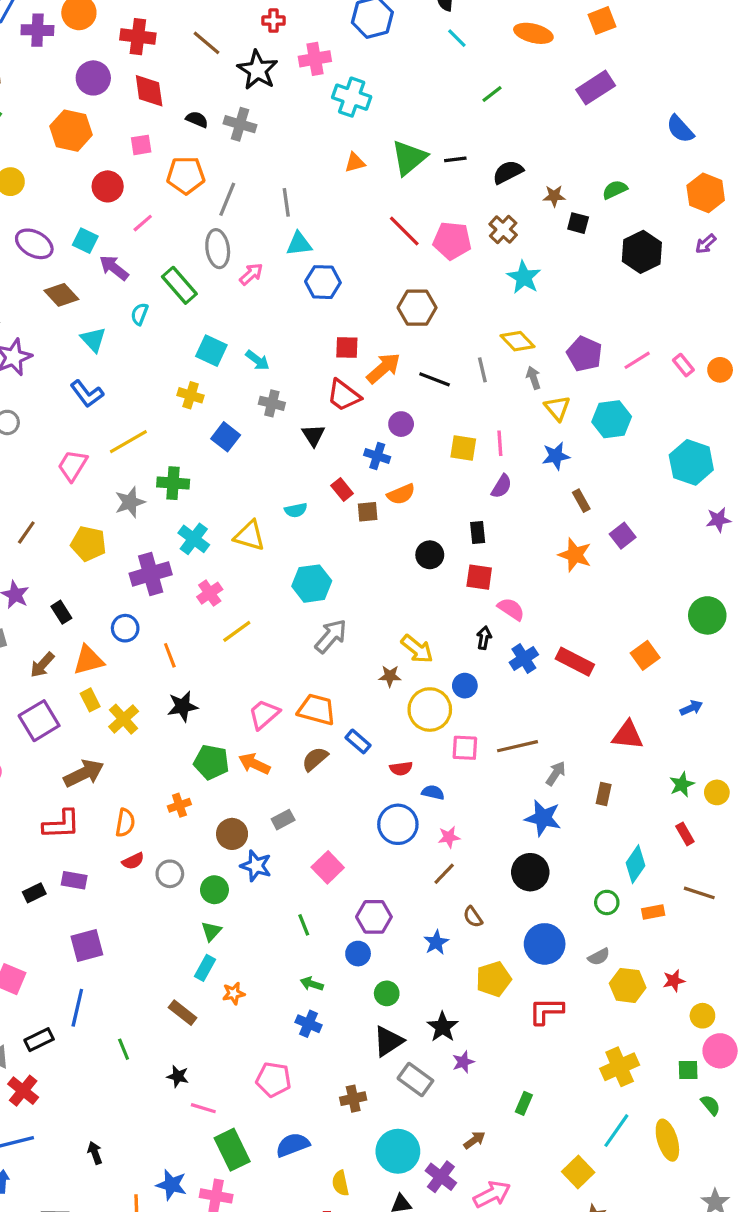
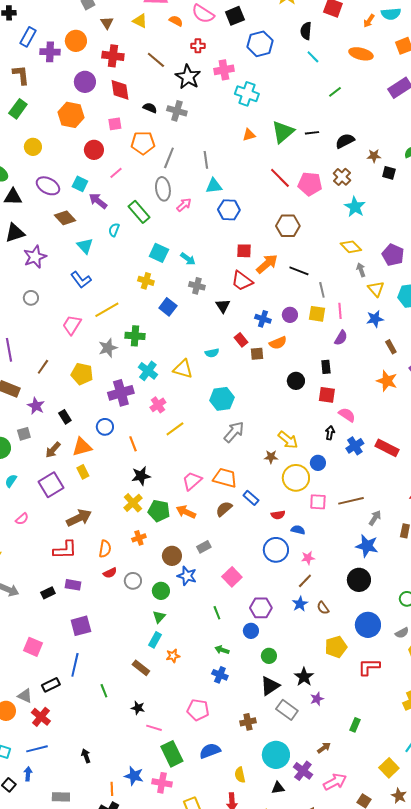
gray line: (482, 370) -> (322, 290), moved
purple circle: (401, 424) -> (290, 315), moved
yellow cross: (124, 719) -> (133, 503), moved
blue star: (436, 942) -> (300, 604), moved

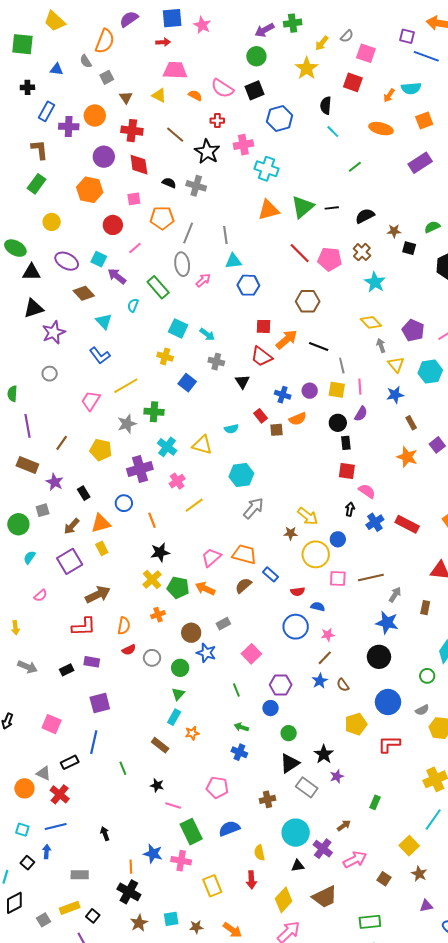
orange triangle: (249, 135) -> (269, 210), size x1.6
black circle: (296, 381) -> (338, 423), moved

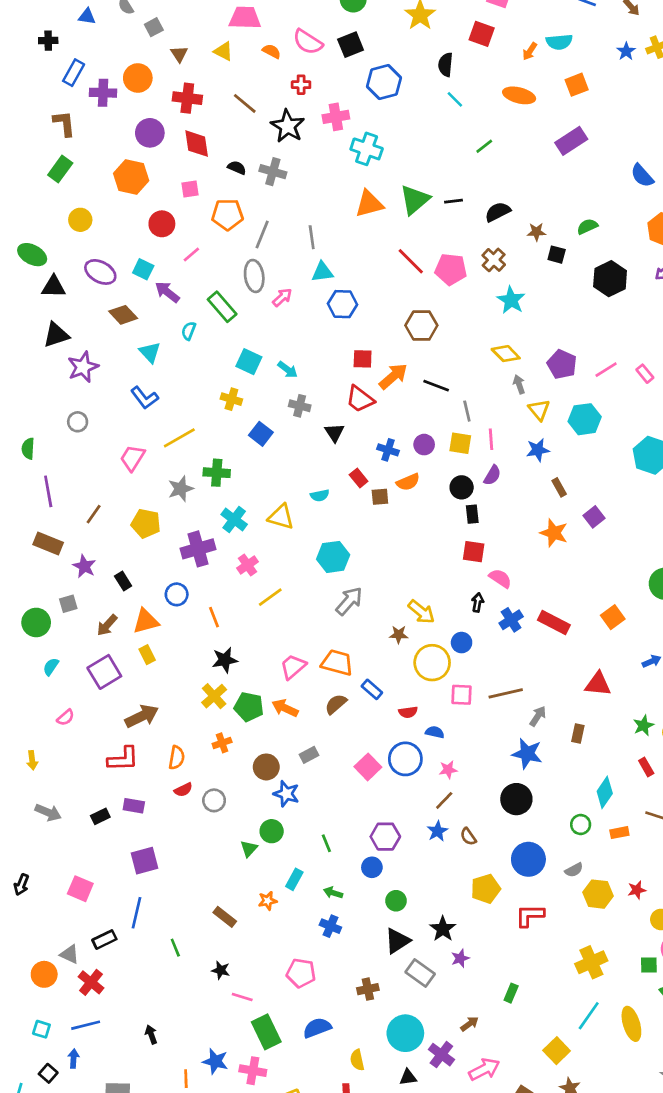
pink square: (251, 654) -> (368, 767), moved
green circle: (180, 668) -> (272, 831), moved
cyan rectangle: (174, 717) -> (294, 879), moved

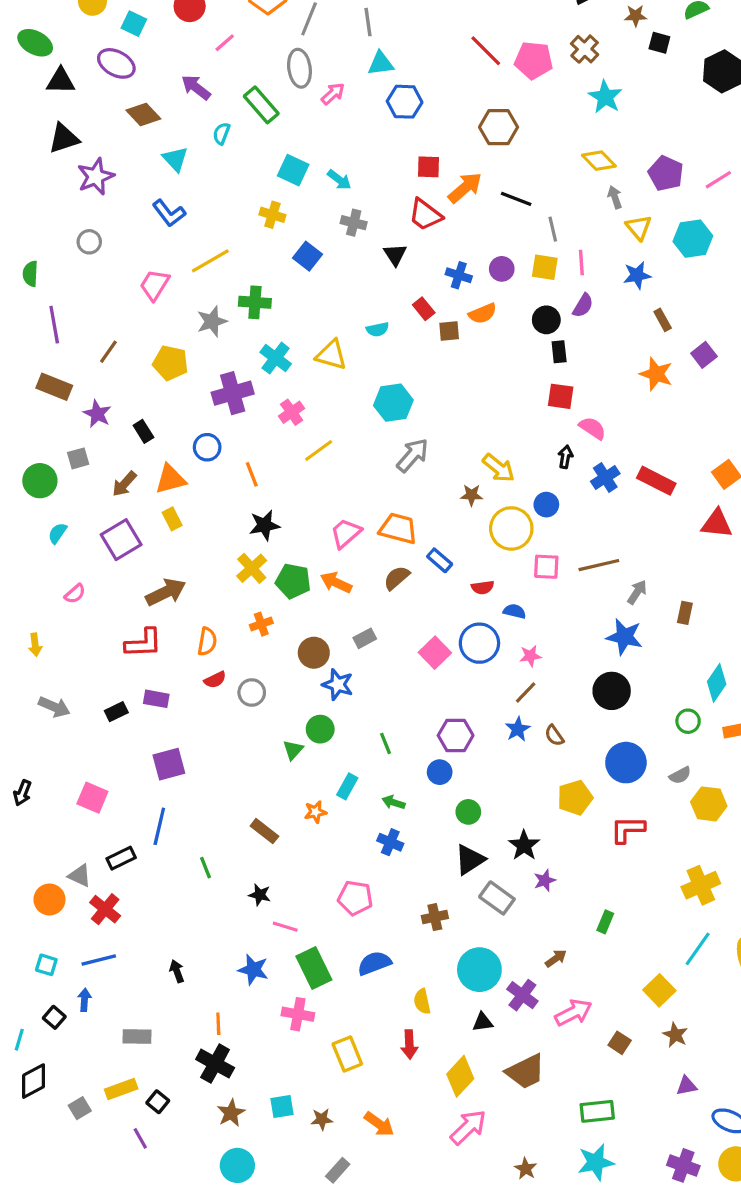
cyan square: (143, 269) -> (134, 24), moved
red triangle: (598, 684) -> (717, 524), moved
blue star: (215, 1061) -> (253, 970), moved

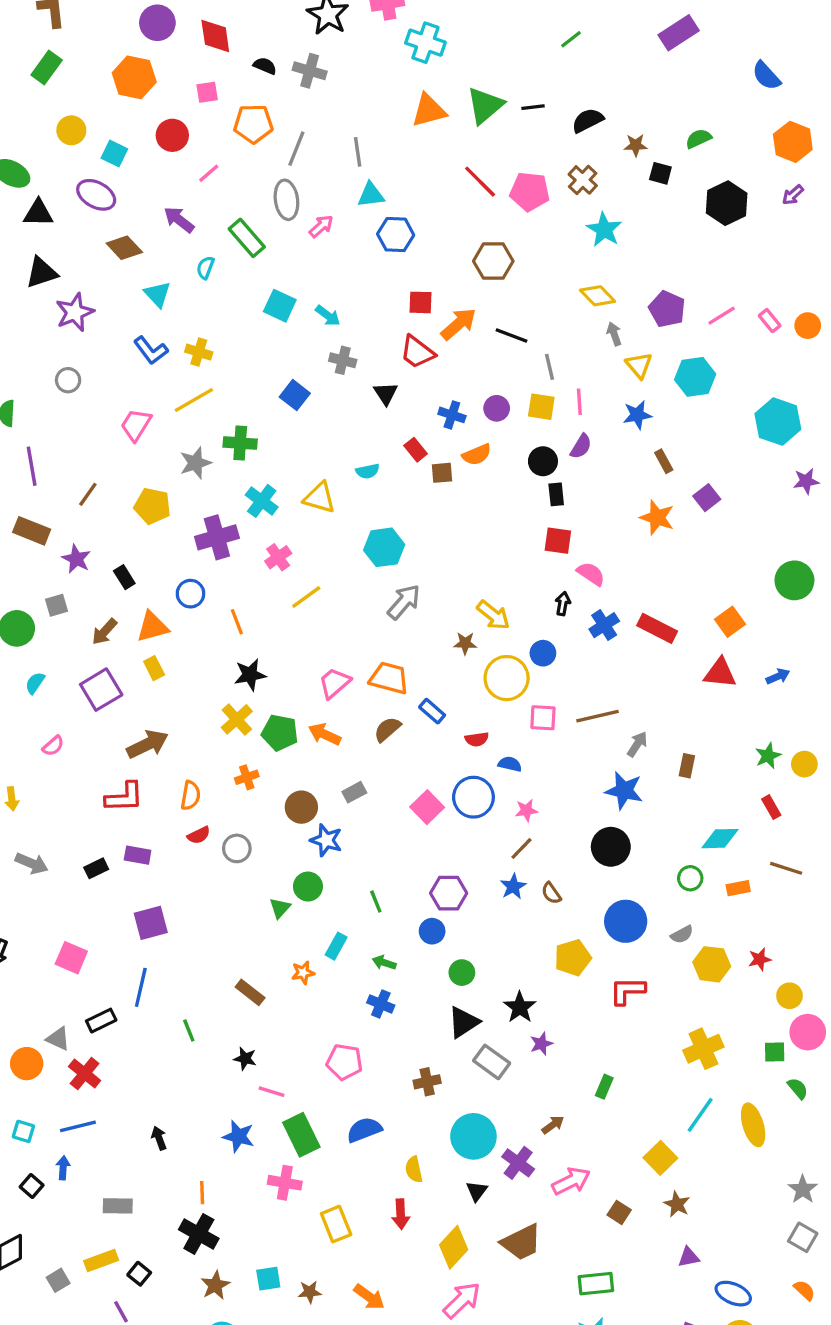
yellow cross: (272, 215) -> (199, 352), moved
cyan diamond: (717, 683) -> (720, 839), turned 54
black triangle: (483, 1022) -> (477, 1191), turned -45

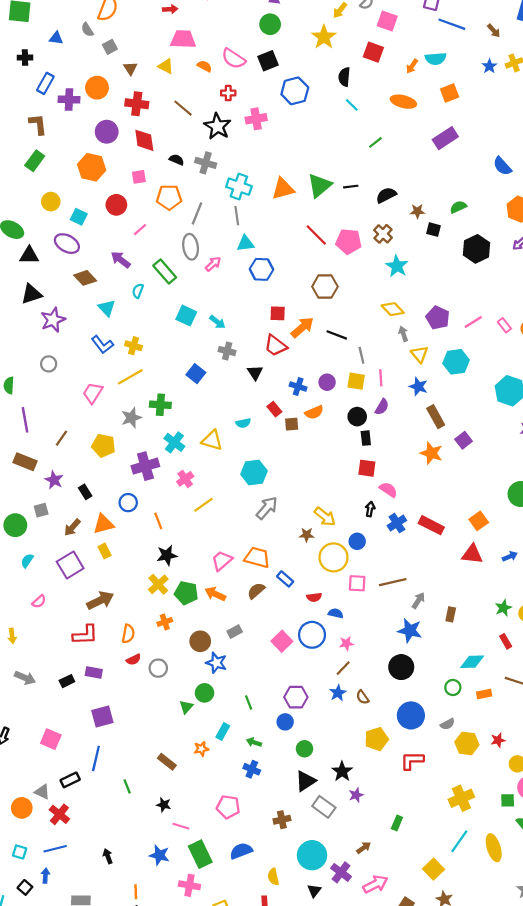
cyan cross: (425, 43) -> (239, 187), moved
blue star: (637, 415) -> (418, 387), turned 30
brown rectangle: (664, 461) -> (436, 417), size x1.5

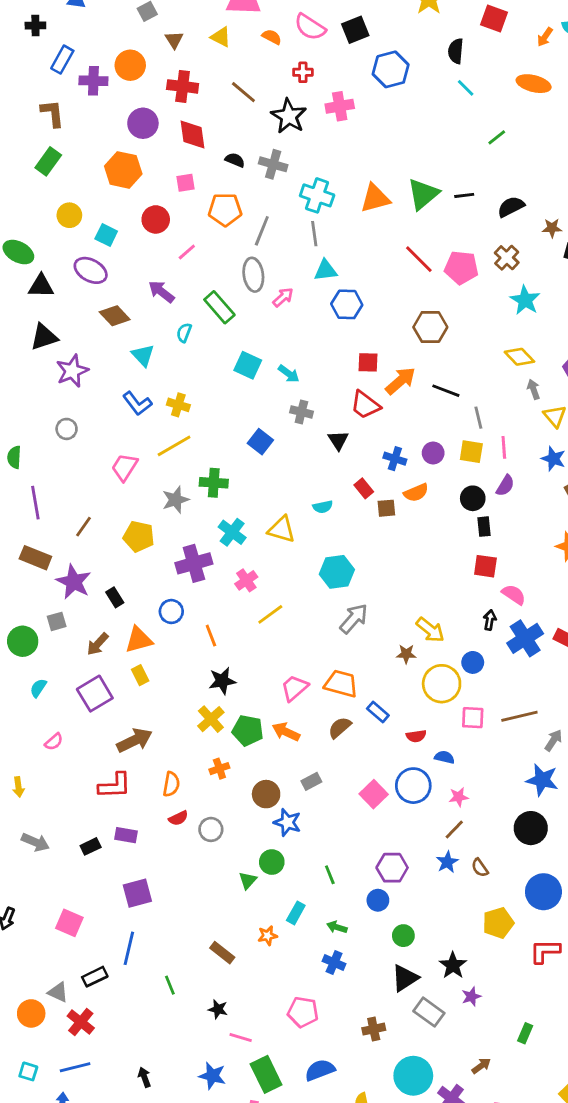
purple star: (54, 480) -> (74, 582), size x1.4
blue cross: (397, 523) -> (525, 638), size x1.4

